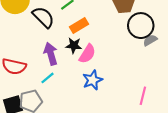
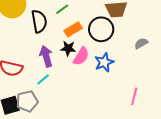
black semicircle: (43, 17) -> (39, 21), turned 35
black circle: (141, 26) -> (101, 29), moved
blue star: (93, 80) -> (104, 62), moved

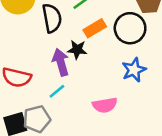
black star: (68, 48) -> (77, 50), moved
pink semicircle: (81, 56) -> (105, 105), moved, turned 48

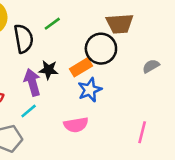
orange rectangle: (95, 28) -> (81, 67), moved
blue star: (134, 70) -> (90, 90), moved

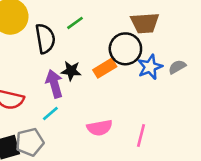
blue star: (90, 90) -> (150, 67), moved
pink line: (142, 132) -> (141, 135), moved

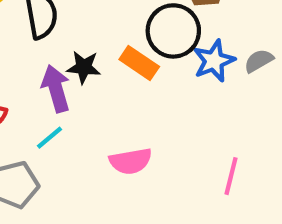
orange rectangle: (105, 68) -> (139, 63), turned 65
pink line: (141, 135) -> (231, 176), moved

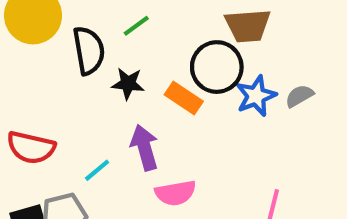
black star: (84, 67) -> (128, 84), moved
purple arrow: (56, 89) -> (145, 148), moved

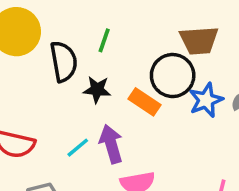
green line: (136, 26) -> (104, 40), turned -35
cyan line: (97, 170) -> (78, 148), moved

